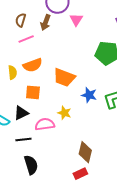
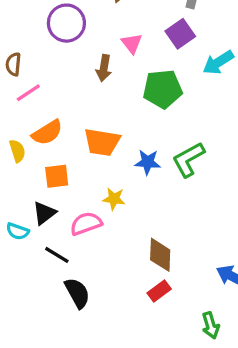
pink triangle: (76, 20) -> (132, 43), moved
brown arrow: (46, 22) -> (104, 68), moved
black line: (23, 140) -> (57, 255), turned 49

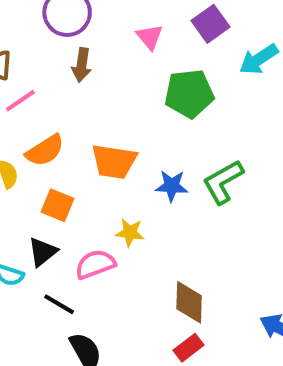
brown arrow: (104, 68) -> (82, 65), moved
orange square: (57, 176) -> (58, 205), turned 30

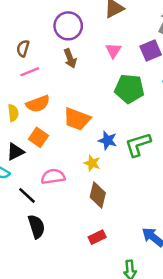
brown arrow: (82, 65) -> (70, 58), turned -42
yellow star: (130, 233) -> (92, 163), moved
black triangle: (43, 252) -> (15, 152), moved
brown diamond: (189, 302) -> (98, 195), moved

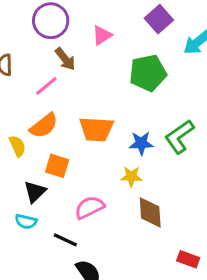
pink triangle: (113, 51) -> (102, 35), moved, turned 42
pink line: (30, 72) -> (46, 86), moved
red rectangle: (97, 237) -> (188, 259), moved, turned 63

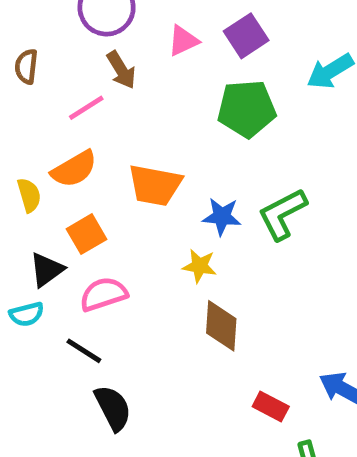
purple square: (159, 19) -> (246, 36), moved
orange square: (57, 166) -> (86, 234), turned 35
pink semicircle: (90, 207) -> (103, 294), moved
cyan semicircle: (26, 222) -> (27, 314), turned -35

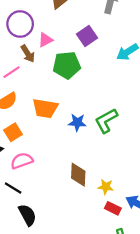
pink triangle: (183, 41) -> (45, 40), moved
green pentagon: (247, 109) -> (67, 65), moved
yellow star: (200, 266) -> (106, 187), moved
red rectangle: (271, 406) -> (113, 208), moved

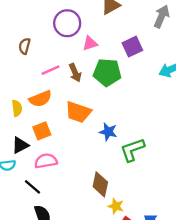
brown arrow: (28, 54) -> (75, 73), moved
green L-shape: (106, 121) -> (132, 150), moved
yellow star: (106, 187) -> (116, 206), moved

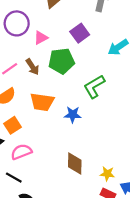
green L-shape: (132, 150) -> (94, 86), moved
yellow star: (116, 206) -> (107, 174), moved

